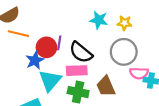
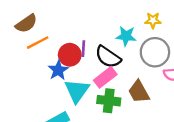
cyan star: (99, 20) -> (126, 36), moved
orange line: (18, 34) -> (38, 43), turned -36
pink rectangle: (77, 71) -> (105, 77), turned -30

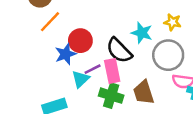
orange line: (38, 43) -> (50, 22), turned -30
purple line: (83, 49) -> (93, 69), moved, turned 49
pink rectangle: (105, 77) -> (112, 71), turned -75
cyan triangle: (77, 91) -> (80, 79), size x0.7

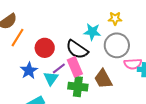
blue star: (65, 54) -> (29, 71), moved

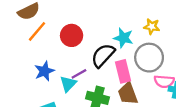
red circle: (45, 48) -> (72, 35), moved
black semicircle: (77, 49) -> (103, 55), turned 90
pink rectangle: (75, 67) -> (123, 71), moved

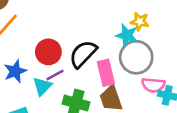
red circle: (72, 35) -> (48, 52), moved
cyan star: (123, 38) -> (127, 35), moved

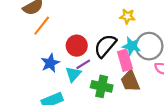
yellow star: (140, 21) -> (127, 16), moved
cyan star: (127, 35) -> (132, 46), moved

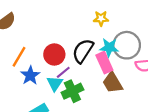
orange line: (42, 26) -> (19, 57), moved
green cross: (102, 86) -> (72, 91), moved, turned -30

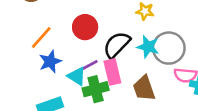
red circle: (54, 54) -> (85, 27), moved
pink rectangle: (104, 63) -> (112, 72), moved
cyan triangle: (55, 83) -> (77, 76), turned -42

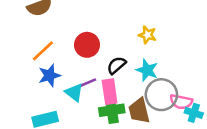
black semicircle: (117, 45) -> (116, 65), size x0.7
gray circle: (169, 48) -> (161, 95), moved
green cross: (96, 89) -> (112, 110), moved

